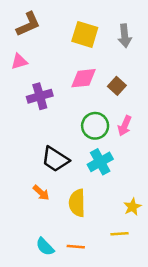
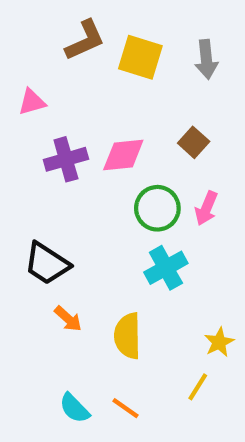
brown L-shape: (28, 24) -> (85, 40), moved
pink diamond: (84, 78) -> (123, 155), moved
black trapezoid: (55, 159) -> (47, 264), moved
yellow line: (120, 234) -> (198, 387), turned -54
orange line: (76, 247) -> (125, 408), turned 30

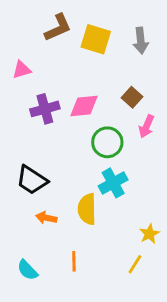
pink arrow: (206, 208) -> (147, 126), moved
orange arrow: (68, 319) -> (46, 218), turned 150
yellow semicircle: (128, 336) -> (87, 209), moved
cyan semicircle: (74, 408) -> (27, 270), moved
orange line: (125, 408) -> (74, 261), moved, turned 54

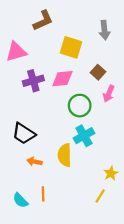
yellow square: (96, 39) -> (71, 47), moved
pink triangle: (22, 70) -> (16, 52), size x1.5
orange line: (74, 261) -> (43, 194), moved

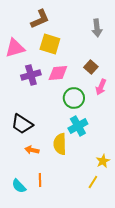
yellow square: (71, 47) -> (50, 44), moved

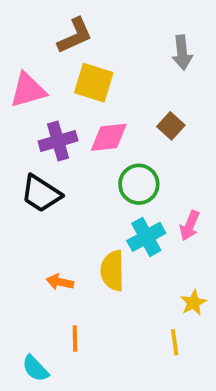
pink arrow: (101, 87) -> (190, 226), moved
black trapezoid: (22, 124) -> (41, 194), moved
yellow line: (93, 182) -> (175, 342), turned -40
cyan semicircle: (19, 186) -> (35, 369), moved

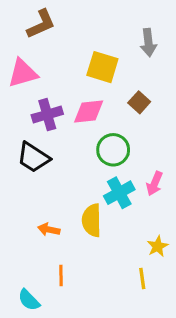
brown L-shape: (75, 36) -> (41, 24), moved
yellow square: (94, 83) -> (102, 67), moved

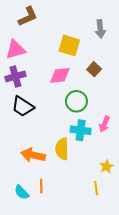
purple cross: (47, 115) -> (15, 76), moved
cyan cross: (119, 193) -> (81, 130), turned 36
orange arrow: (49, 230) -> (33, 155), size x1.6
cyan semicircle: (29, 300) -> (22, 192), moved

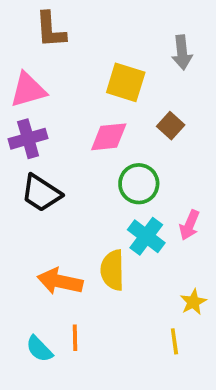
brown L-shape: (28, 16) -> (51, 30), turned 110
cyan cross: (81, 130) -> (146, 236), turned 30

